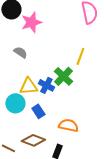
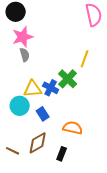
pink star: (31, 22) -> (23, 37), moved
gray semicircle: (20, 52) -> (25, 55), turned 40
brown diamond: (33, 140) -> (38, 143), turned -50

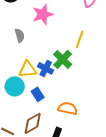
pink star: (23, 37) -> (43, 14), moved

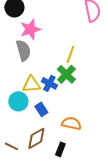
pink star: (43, 14) -> (30, 29), moved
gray semicircle: (20, 35) -> (23, 50), size x1.5
yellow line: (80, 39) -> (70, 54), moved

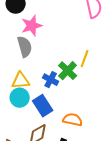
yellow line: (70, 54) -> (85, 59), moved
yellow triangle: (31, 84) -> (21, 81), moved
blue rectangle: (41, 109) -> (43, 106), size x1.5

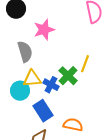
pink star: (32, 26) -> (44, 30), moved
yellow triangle: (21, 81) -> (32, 79), moved
cyan circle: (20, 98) -> (20, 91), moved

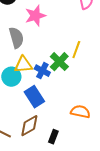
orange semicircle: (73, 125) -> (80, 112), moved

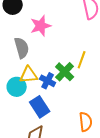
orange semicircle: (80, 112) -> (86, 122), turned 72

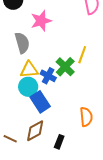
cyan circle: (17, 87) -> (28, 87), moved

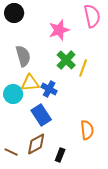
pink star: (41, 21) -> (59, 30), moved
green cross: (65, 67) -> (66, 60), moved
cyan circle: (28, 87) -> (13, 94), moved

